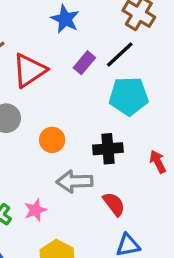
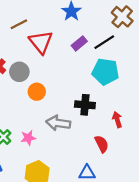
red triangle: (29, 70) -> (41, 42), turned -45
orange circle: (52, 140) -> (37, 92), moved
red semicircle: (114, 204) -> (102, 144), moved

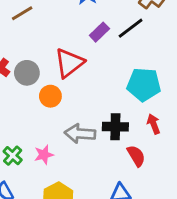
red triangle: (41, 42) -> (69, 63), moved, turned 35
cyan pentagon: (105, 72) -> (144, 85), moved
black cross: (85, 105) -> (115, 127), moved

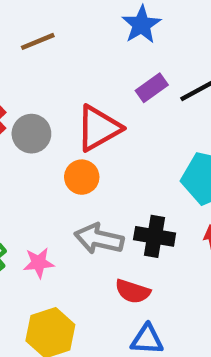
orange circle: (50, 96) -> (82, 177), moved
red semicircle: (136, 156) -> (133, 291), moved, turned 130

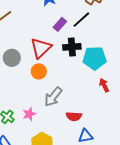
black cross: (155, 236) -> (72, 47), moved
gray arrow: (99, 239) -> (53, 97), turned -50

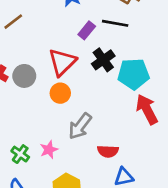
black line: (81, 20) -> (115, 23), turned 54
black cross: (72, 47) -> (103, 60), turned -30
red arrow: (104, 85) -> (147, 109), size x1.6

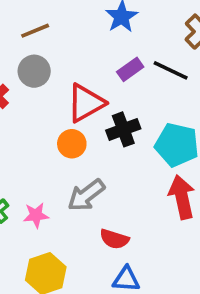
black cross: (103, 60) -> (123, 129), moved
gray circle: (24, 76) -> (34, 71), moved

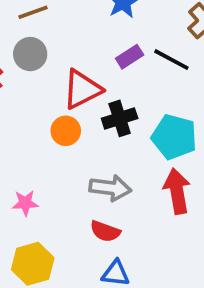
gray arrow: (86, 195) -> (110, 188), moved, turned -138

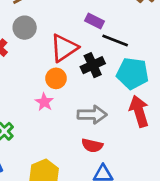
purple rectangle: (130, 57) -> (94, 21), turned 66
black line: (171, 60) -> (115, 41), moved
pink star: (25, 203) -> (44, 102), moved, turned -30

